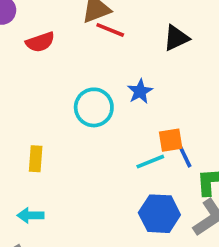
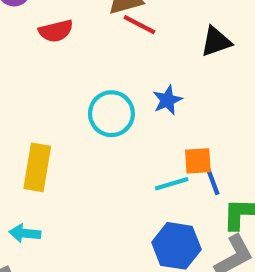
yellow rectangle: (36, 159) -> (37, 167), size x1.5

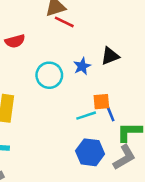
red semicircle: (56, 31) -> (15, 41), moved
black triangle: (216, 42) -> (110, 56), moved

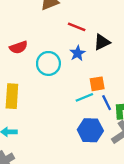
red line: (64, 22) -> (77, 27), moved
red semicircle: (15, 41) -> (19, 47), moved
blue line: (110, 113) -> (107, 103), moved

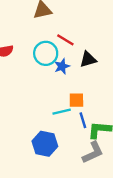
cyan circle: (48, 63) -> (46, 53), moved
blue hexagon: (90, 130) -> (45, 144), moved

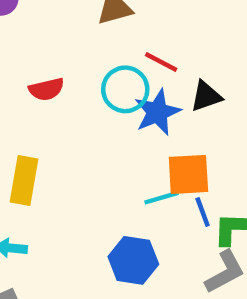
blue star: (62, 66) -> (157, 112), size x1.5
orange square: (76, 100) -> (188, 174), size x1.5

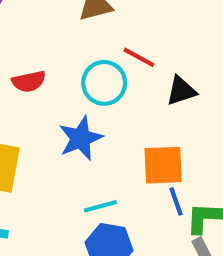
blue star: (157, 112) -> (81, 138), moved
cyan line: (161, 198) -> (100, 206), moved

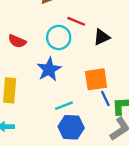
red semicircle: (29, 81) -> (17, 41), turned 42

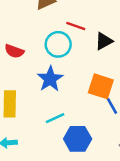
orange square: (96, 79) -> (101, 86), turned 30
cyan line: (64, 106) -> (55, 118), moved

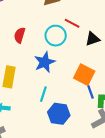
red semicircle: (14, 51) -> (20, 35), turned 77
cyan line: (55, 118) -> (43, 94), turned -56

